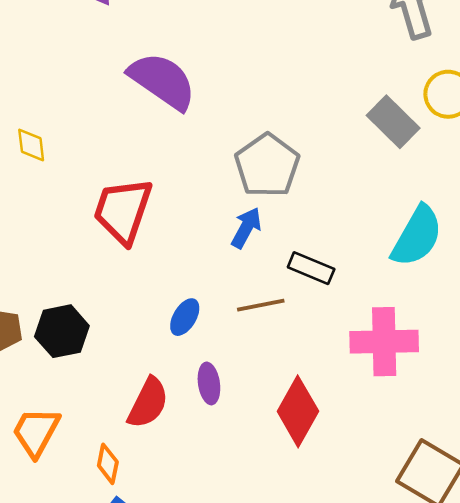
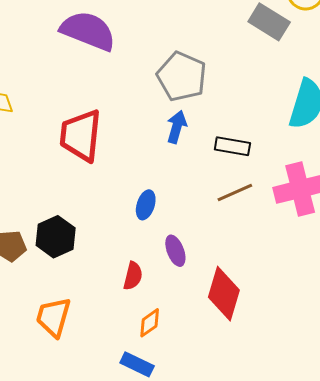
brown line: (261, 305) -> (235, 192), moved
red semicircle: (148, 403) -> (133, 276), size x0.7
red diamond: (298, 411) -> (224, 294), moved
orange diamond: (108, 464) -> (150, 323), moved, turned 56

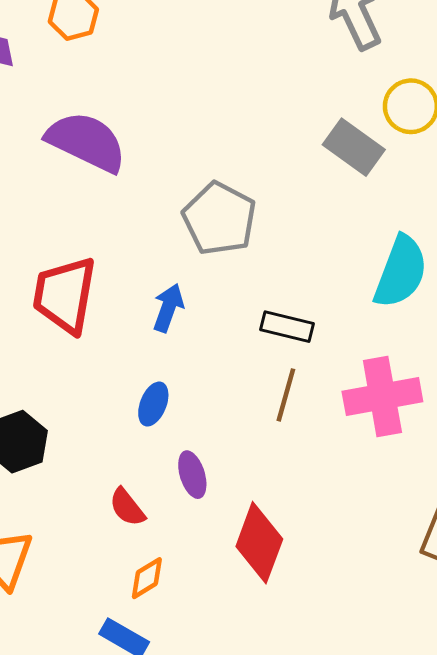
blue arrow: (177, 127) -> (168, 308), moved
brown line: (235, 192) -> (286, 395), turned -54
red semicircle: (133, 276) -> (127, 507), turned 124

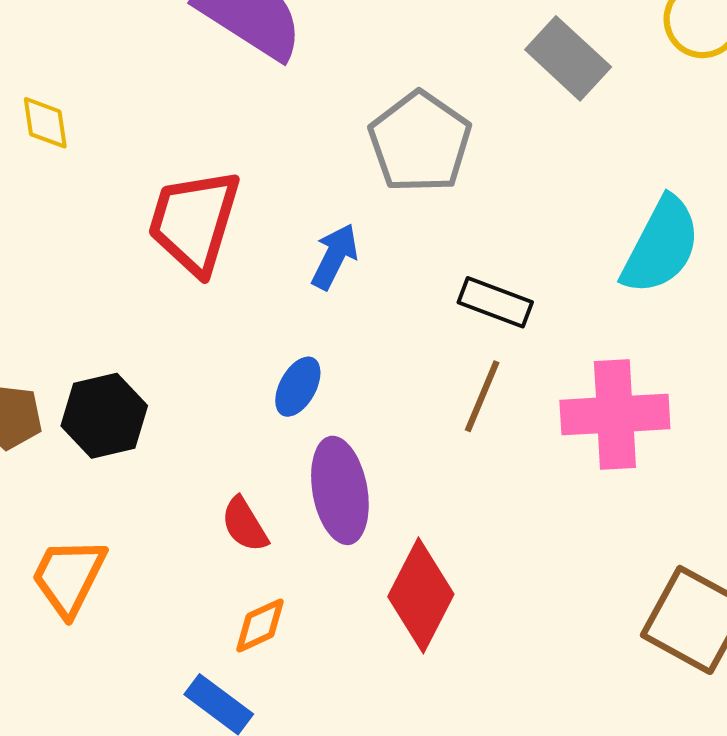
gray rectangle: (354, 147) -> (568, 58), moved
purple ellipse: (192, 475) -> (340, 490), size x1.6

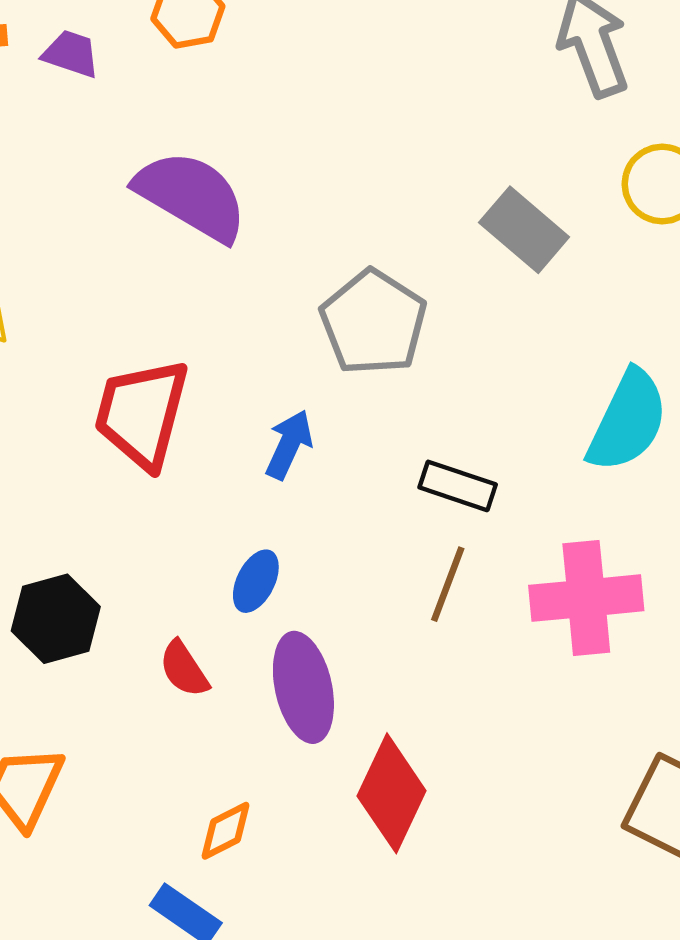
red semicircle: (245, 525) -> (184, 669), moved

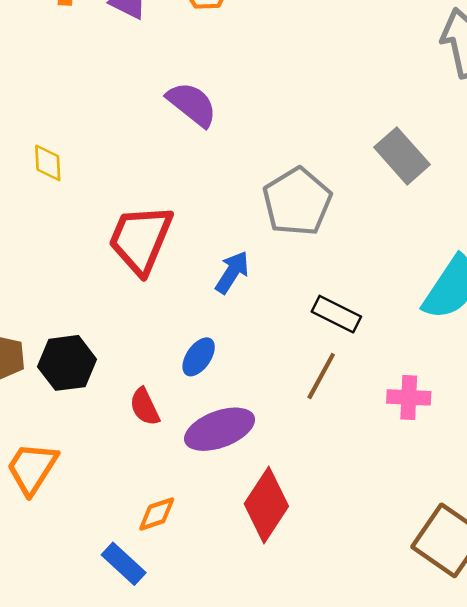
purple semicircle: (191, 196) -> (192, 104), size x0.7
pink cross: (586, 598) -> (409, 397), size x0.6
purple ellipse: (303, 687) -> (220, 429), turned 74

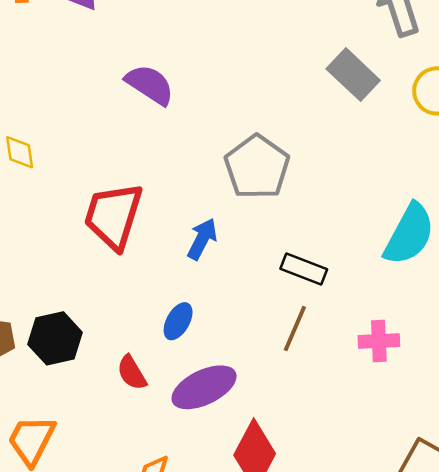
gray rectangle: (402, 156) -> (353, 75), moved

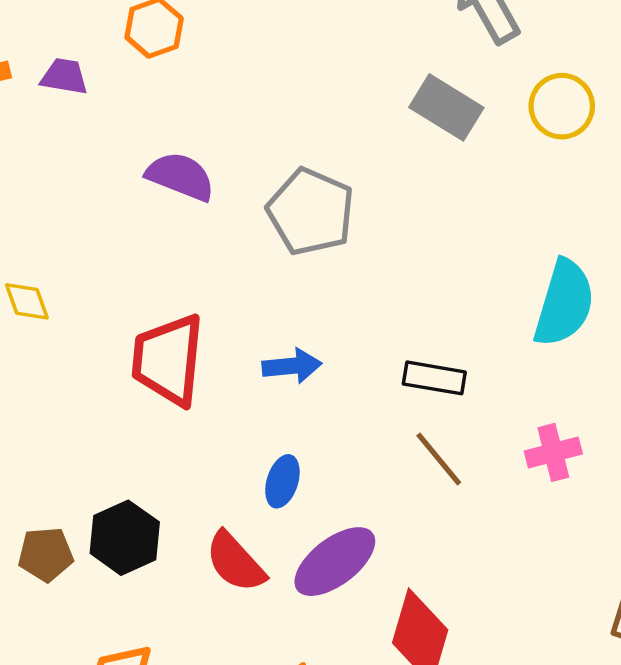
gray pentagon: (257, 167) -> (311, 212), moved
blue arrow: (202, 239) -> (292, 366), turned 69
brown line: (295, 329) -> (439, 459), turned -51
red semicircle: (132, 373) -> (235, 562), size x1.4

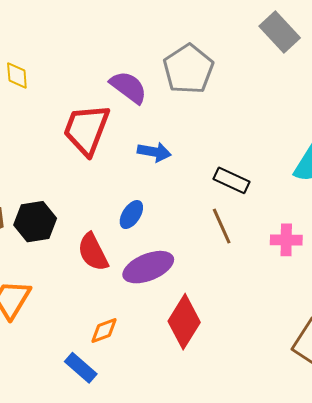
purple semicircle: (180, 176) -> (129, 87), moved

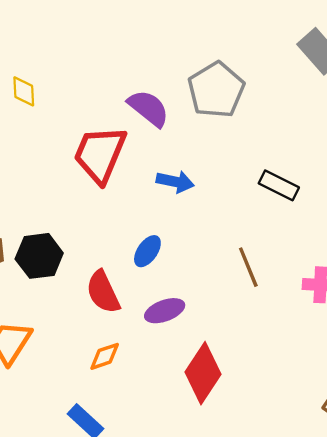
black rectangle: (232, 180) -> (279, 185), moved
purple ellipse: (148, 267) -> (165, 311), size x0.7
orange diamond: (104, 331) -> (105, 356), moved

